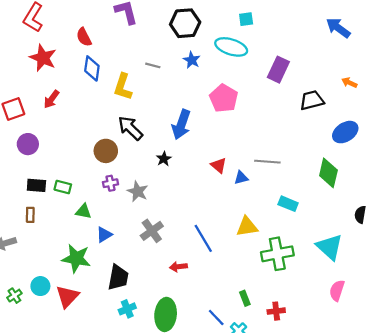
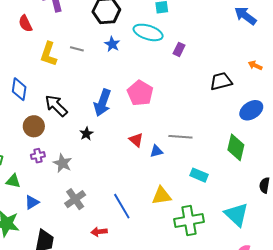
red semicircle: (84, 37) -> (25, 24), moved
blue diamond: (92, 68) -> (19, 89), moved
purple rectangle: (278, 70) -> (179, 49), moved, size x0.6
yellow L-shape: (123, 87) -> (48, 54), moved
pink pentagon: (224, 98) -> (140, 93), moved

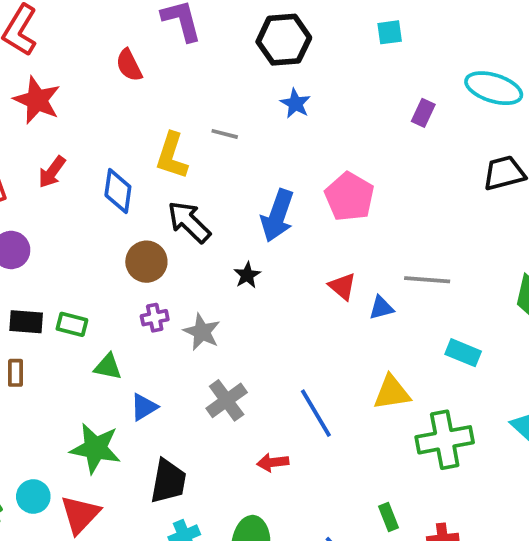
cyan ellipse: (148, 32) -> (494, 88), moved
gray line: (77, 49) -> (225, 134), moved
yellow L-shape: (48, 54) -> (172, 156), moved

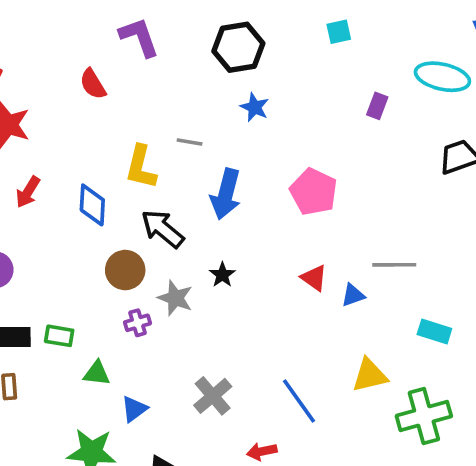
blue arrow: (277, 216) -> (226, 194), moved
gray star: (202, 332) -> (175, 298), moved

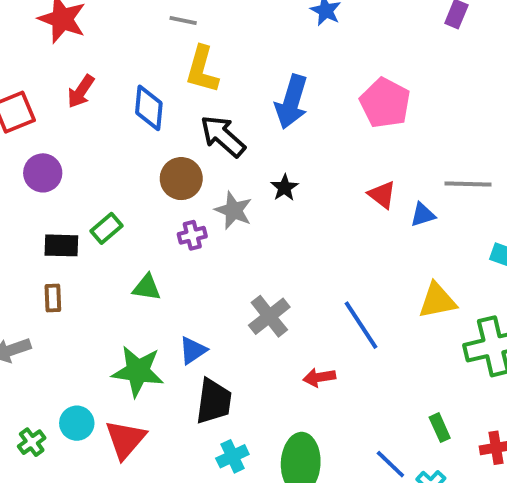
gray line: (190, 142) -> (183, 20), moved
green rectangle: (59, 336) -> (106, 228), moved, turned -52
blue triangle: (134, 409) -> (193, 350), moved

